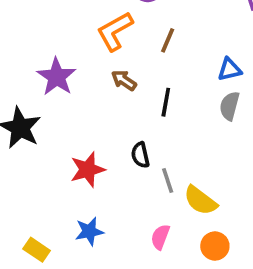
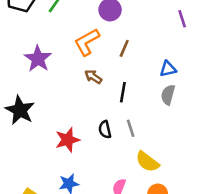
purple star: (57, 77) -> (38, 59), moved
gray line: (168, 180) -> (131, 128), moved

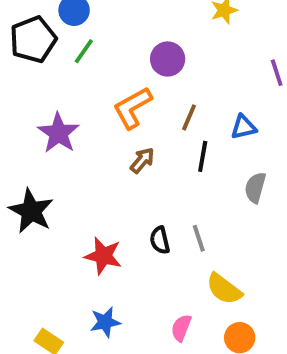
blue triangle: (168, 69) -> (244, 127), moved
brown arrow: (93, 77) -> (142, 160), turned 96
black line: (123, 92) -> (203, 156), moved
red star: (68, 140) -> (103, 256), turned 30

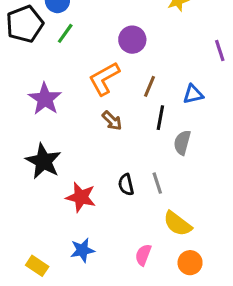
brown arrow: (142, 160) -> (112, 121), turned 95
gray semicircle: (255, 188) -> (182, 143), moved
black star: (31, 211) -> (43, 161), moved

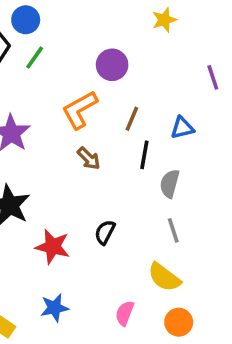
gray line: (157, 183) -> (173, 230), moved
black semicircle: (126, 185) -> (105, 232), turned 40

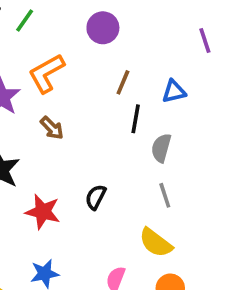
orange L-shape: (80, 110) -> (46, 73), moved
brown arrow: (89, 158) -> (52, 128), moved

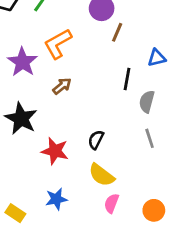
brown line: (123, 82) -> (117, 32), moved
brown arrow: (52, 128) -> (62, 86), turned -84
yellow semicircle: (156, 243) -> (102, 175), moved

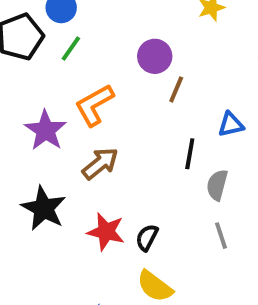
brown arrow: (62, 86) -> (100, 163), size x1.4
red star: (55, 151) -> (106, 232), moved

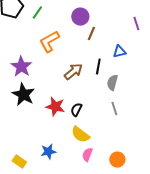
purple star: (46, 130) -> (21, 67), moved
brown arrow: (100, 163) -> (73, 72), moved

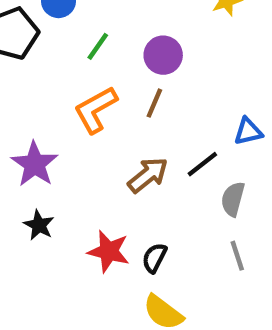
green line: (37, 13) -> (98, 46), moved
brown line: (91, 34) -> (154, 103), moved
black line: (98, 67) -> (202, 164), turned 42
black star: (23, 95) -> (39, 225), size x0.6

